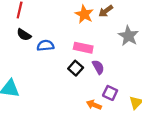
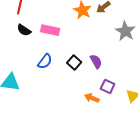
blue semicircle: (45, 46) -> (45, 61), moved, turned 133
pink rectangle: (83, 48) -> (50, 30), moved

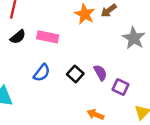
black semicircle: (24, 30) -> (18, 37), turned -72
purple square: (108, 86) -> (121, 87), moved

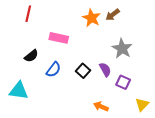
black semicircle: (18, 37) -> (31, 56), moved
gray star: (134, 38) -> (122, 49), moved

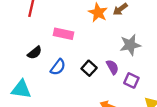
gray star: (122, 49) -> (130, 45), turned 30

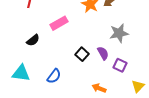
pink rectangle: (64, 34) -> (59, 23), turned -42
blue semicircle: (58, 67) -> (54, 76), moved

